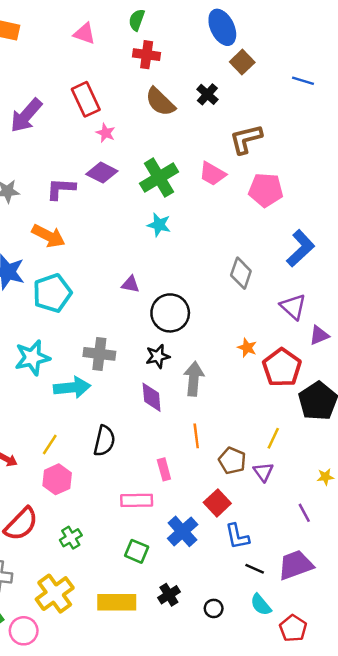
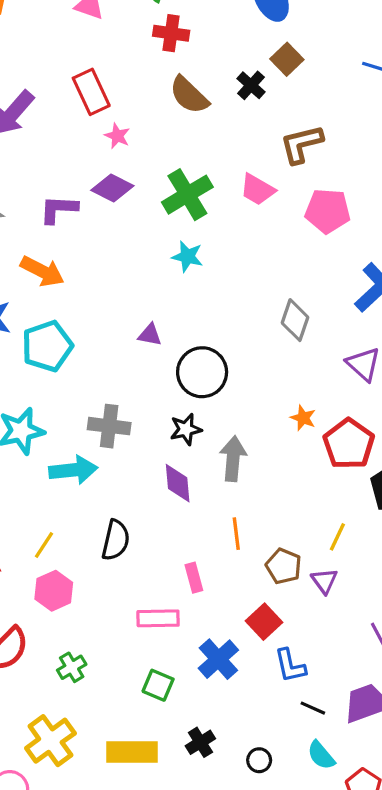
brown square: (242, 62) -> (287, 59), moved

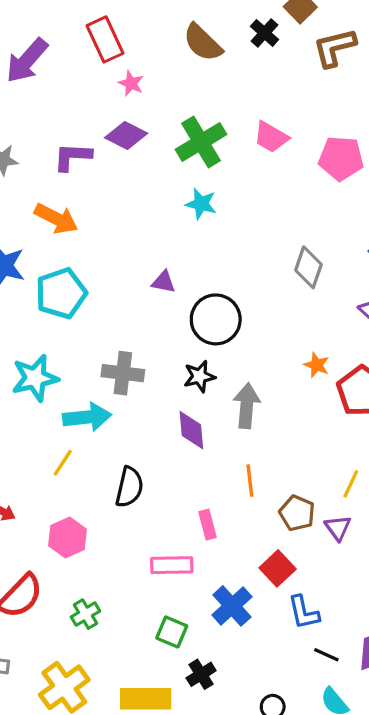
brown L-shape: (302, 144) -> (335, 48), moved
yellow line: (44, 545) -> (63, 463), moved
black cross: (200, 742) -> (201, 674), moved

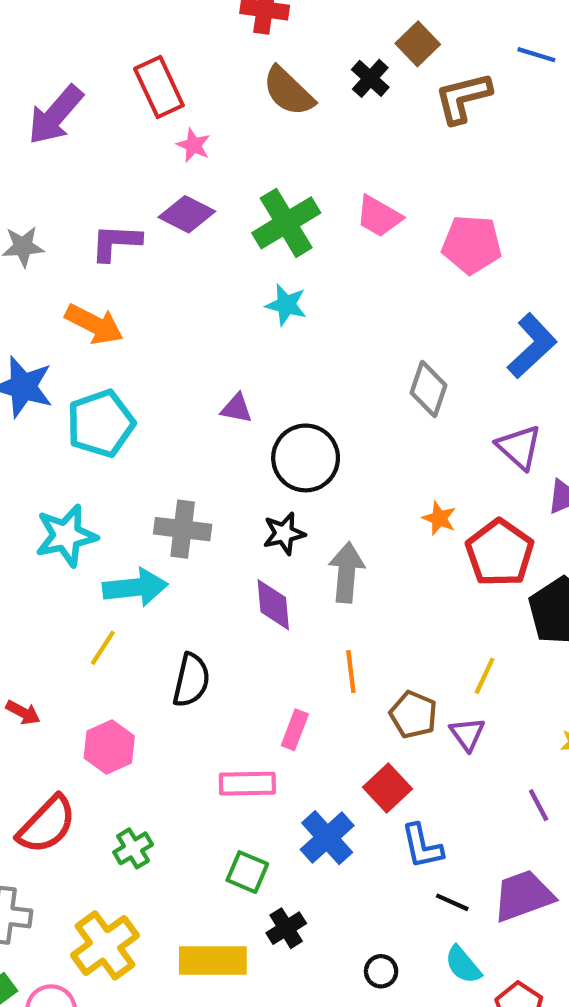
pink rectangle: (208, 525) -> (295, 730), turned 36

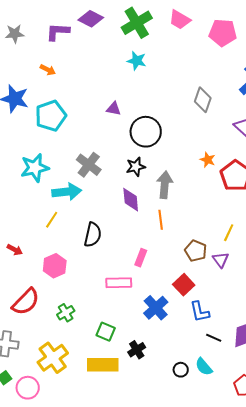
orange arrow: (94, 324) -> (48, 70), size x0.6
gray cross: (183, 529) -> (89, 165), turned 30
orange line: (351, 671) -> (161, 220), moved
green square: (247, 872) -> (106, 332), moved
cyan semicircle: (463, 965) -> (204, 367), moved

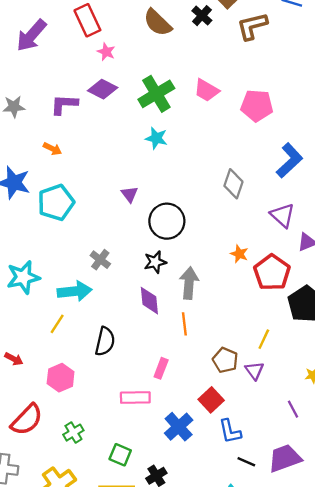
purple triangle: (114, 109) -> (129, 194), turned 42
gray cross: (89, 165) -> (100, 260), size x0.7
cyan star: (35, 168) -> (23, 277), moved

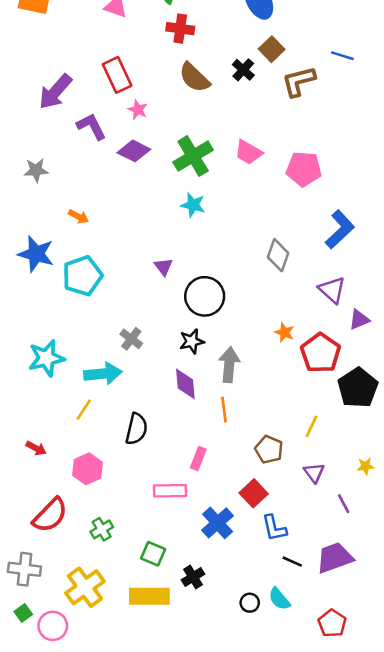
purple L-shape: (64, 104) -> (91, 126), moved, turned 60
purple triangle: (254, 371) -> (314, 473), moved

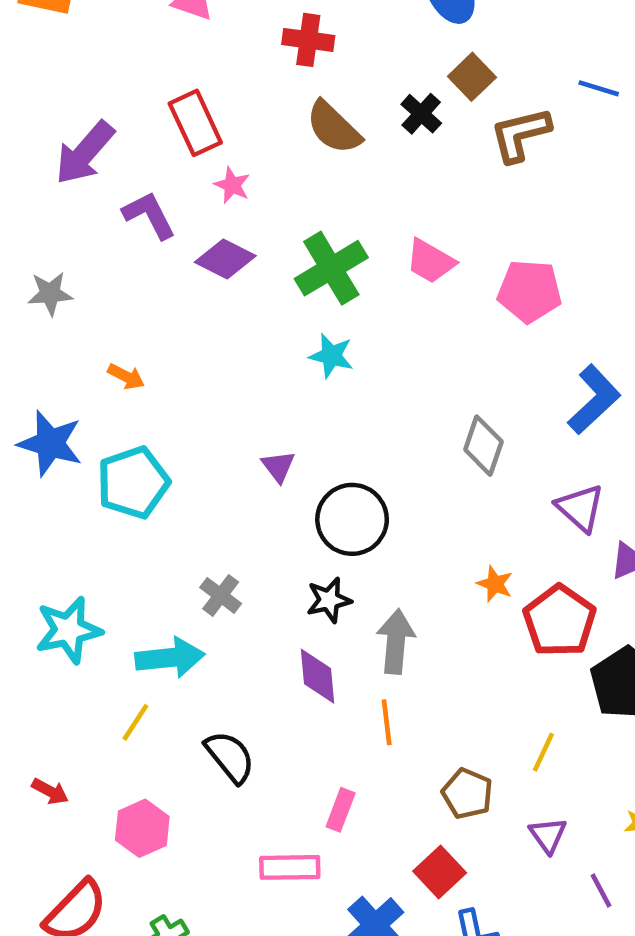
black semicircle: (136, 429) -> (230, 757), turned -52

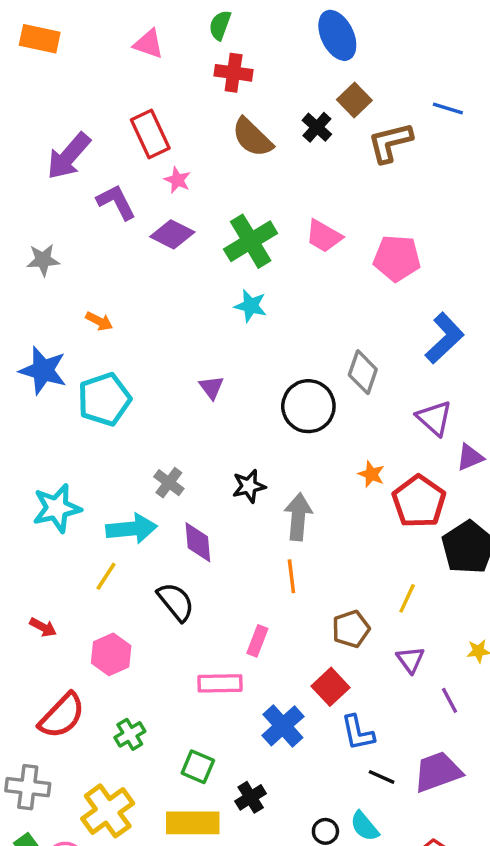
black circle: (352, 519) -> (308, 406), moved
purple diamond: (317, 676) -> (198, 542), moved
brown pentagon: (467, 794) -> (351, 629), turned 30

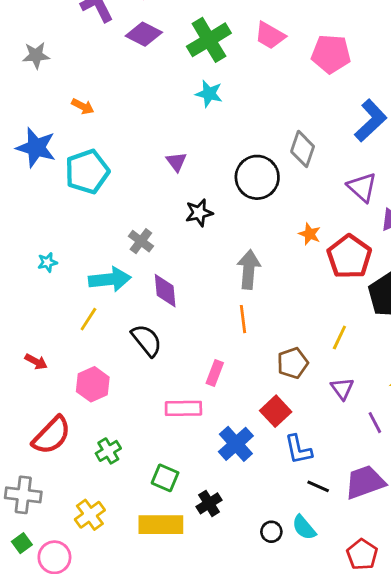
black star: (249, 486) -> (199, 213), moved
cyan star: (57, 508) -> (47, 262), size x0.5
yellow cross: (108, 811) -> (90, 515), size x0.7

